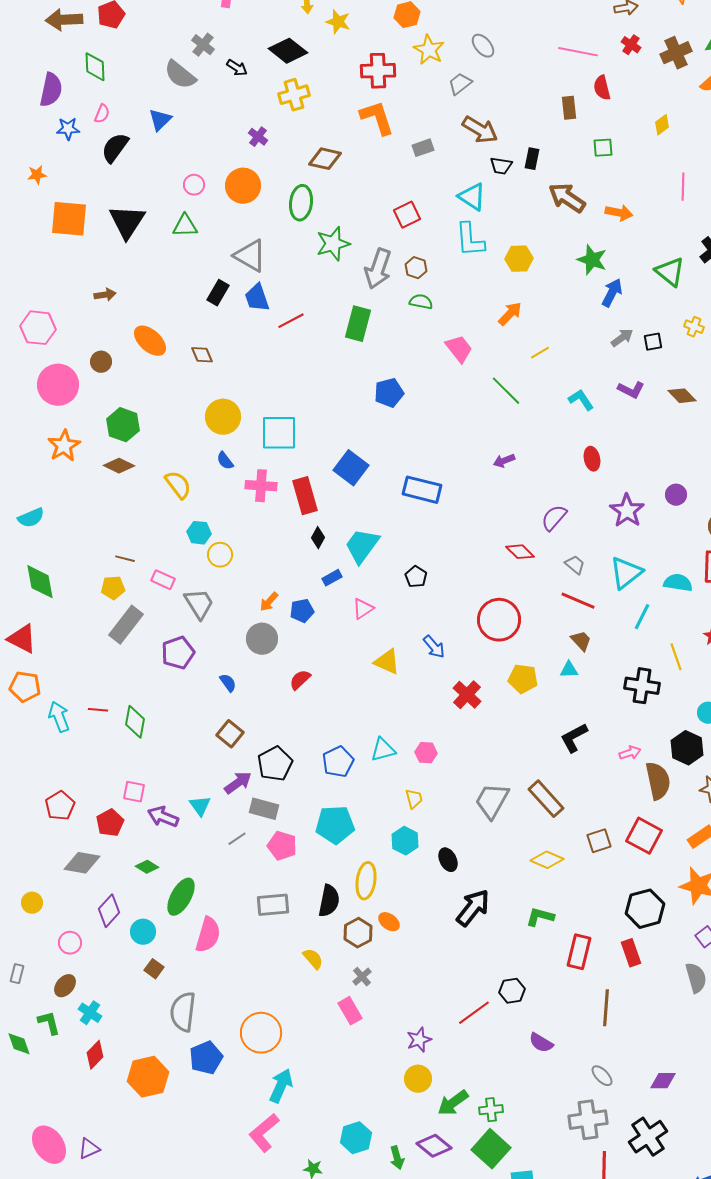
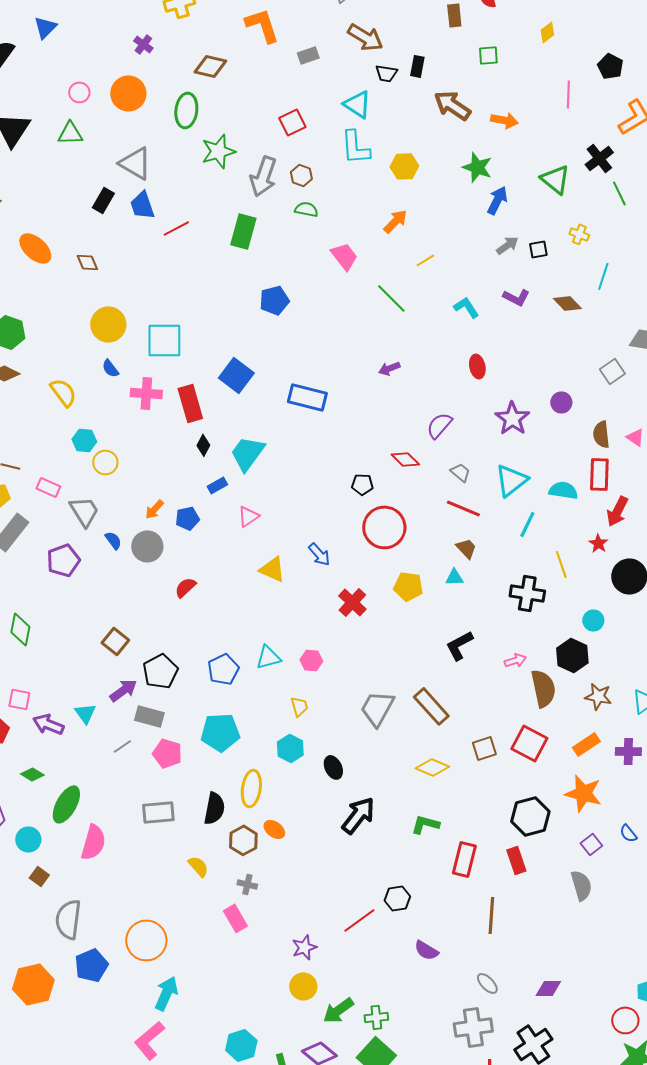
black pentagon: (416, 577) -> (362, 484), moved, turned -30
blue semicircle: (228, 683) -> (113, 540), moved
gray cross: (362, 977) -> (247, 884), turned -36

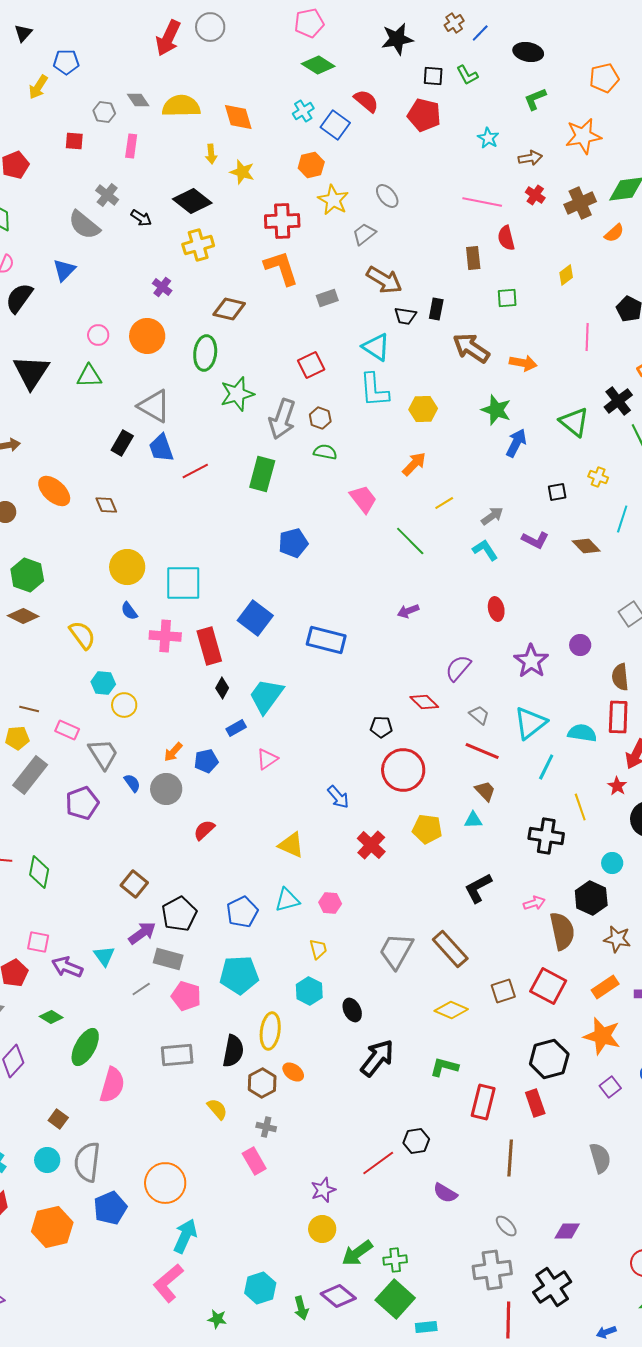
gray arrow: (507, 245) -> (492, 516), moved
yellow triangle: (272, 569) -> (291, 845), moved
cyan circle: (28, 839) -> (47, 1160), moved
gray semicircle: (581, 885) -> (600, 1158), moved

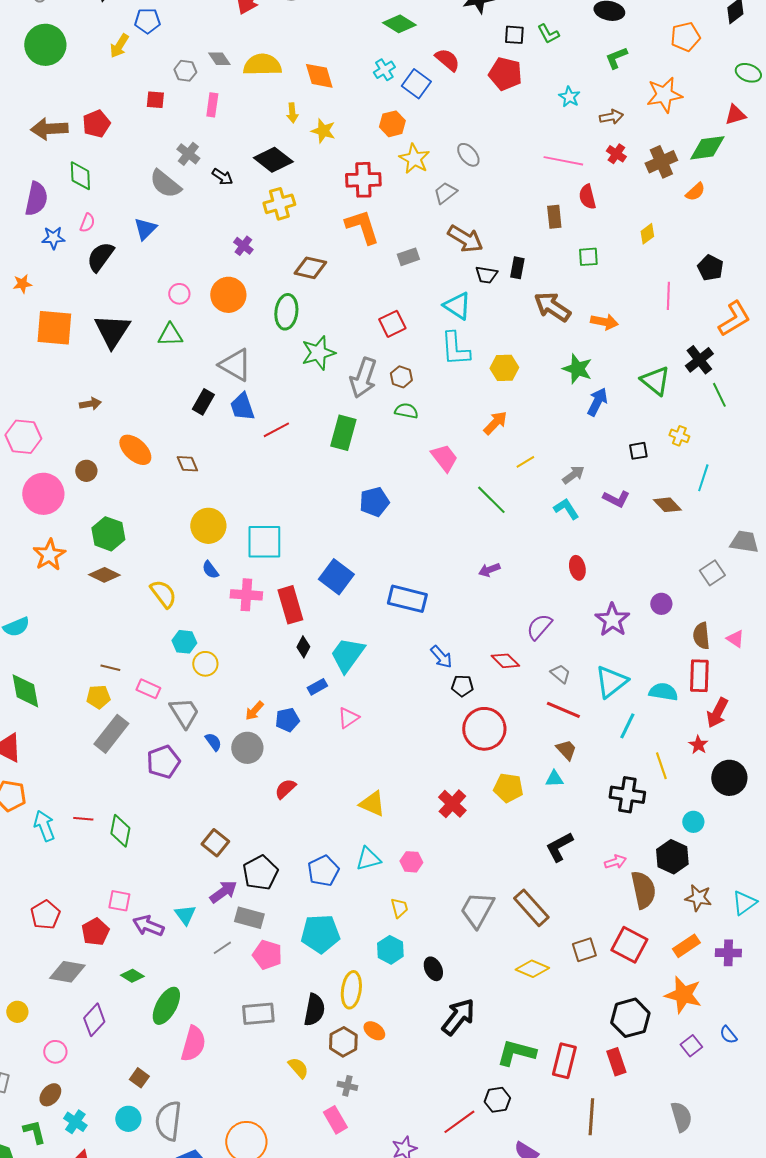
blue arrow: (338, 797) -> (441, 657), moved
green L-shape: (444, 1067) -> (516, 1053), moved, size x1.4

